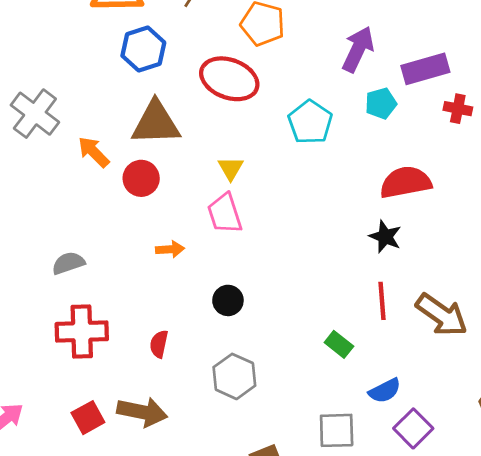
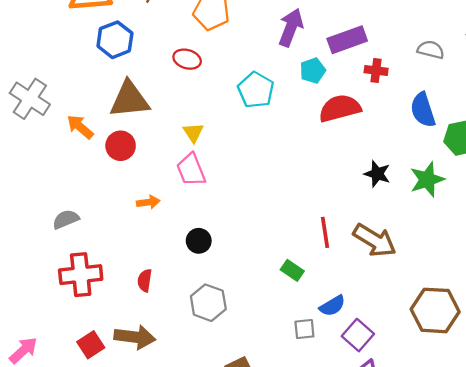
red ellipse: (229, 79) -> (187, 59), size x0.6
red semicircle: (406, 182) -> (340, 108), moved
black star: (385, 237) -> (377, 174), moved
gray square: (337, 430) -> (304, 329), moved, size x0.7

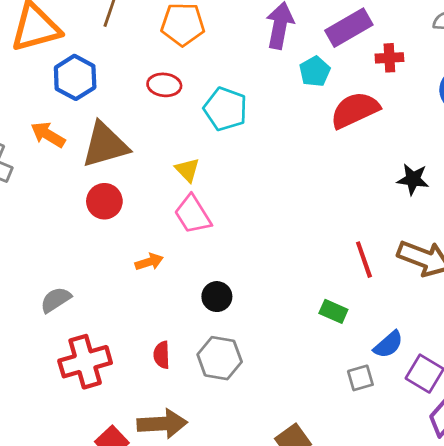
cyan pentagon: (256, 90) -> (225, 109), moved
orange arrow: (80, 127) -> (48, 135), moved
gray hexagon: (208, 303) -> (220, 358), moved

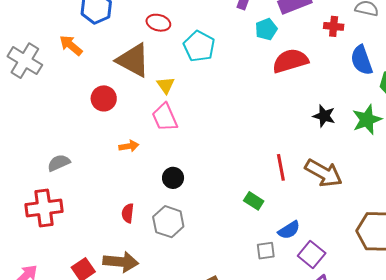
red cross: (389, 58) -> (334, 26), moved
brown triangle: (105, 145) -> (133, 60), moved, turned 36
red cross: (85, 362) -> (44, 208), moved

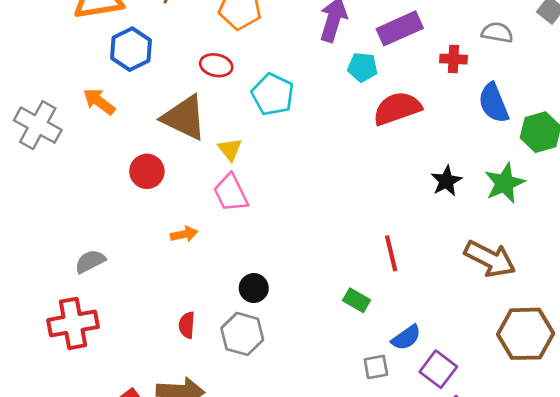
cyan pentagon: (266, 29) -> (363, 67), turned 30
black star: (324, 116) -> (446, 181), turned 30
brown arrow: (324, 173) -> (490, 259), moved
black circle: (173, 178) -> (254, 288), moved

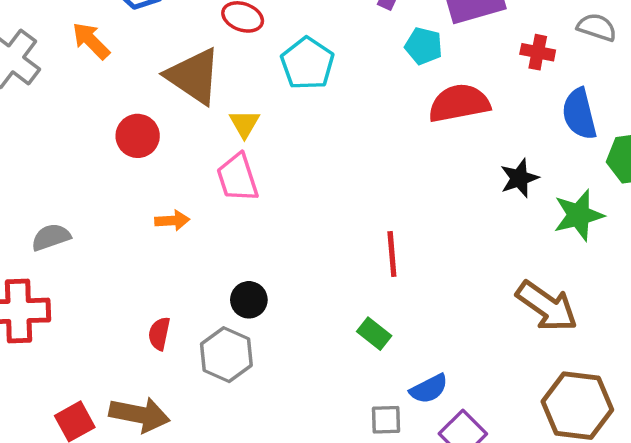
black star: (446, 181) -> (519, 178), moved
red line: (391, 253) -> (392, 254), moved

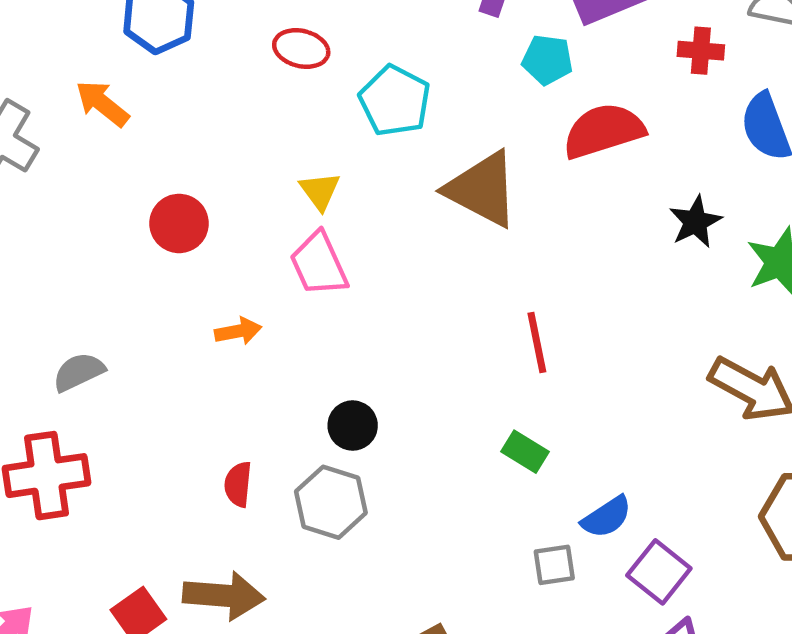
brown triangle: (194, 76) -> (482, 189), moved

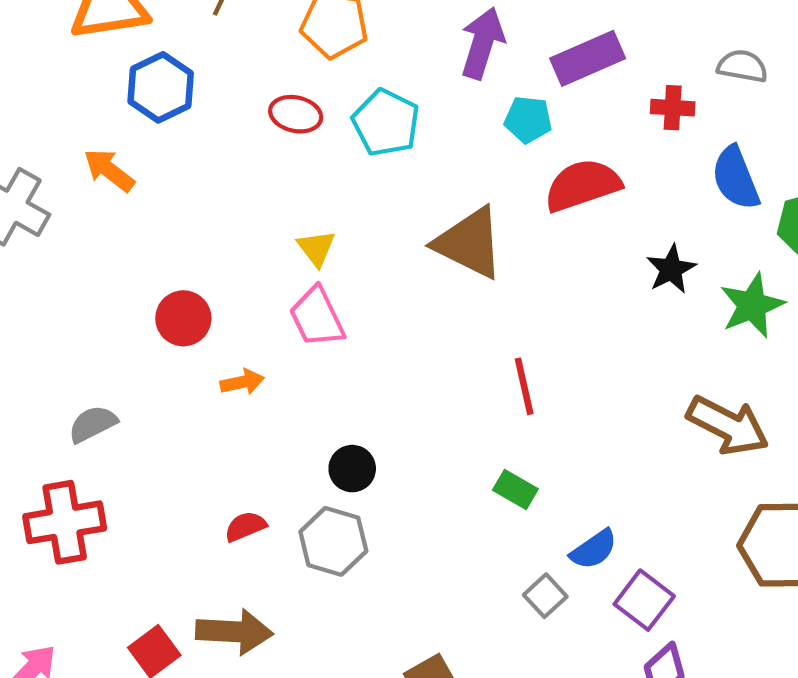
cyan pentagon: (395, 101) -> (386, 123), moved
red circle: (179, 223) -> (183, 318), moved
red semicircle: (238, 484) -> (245, 526), turned 63
gray square: (554, 565) -> (545, 596), turned -33

